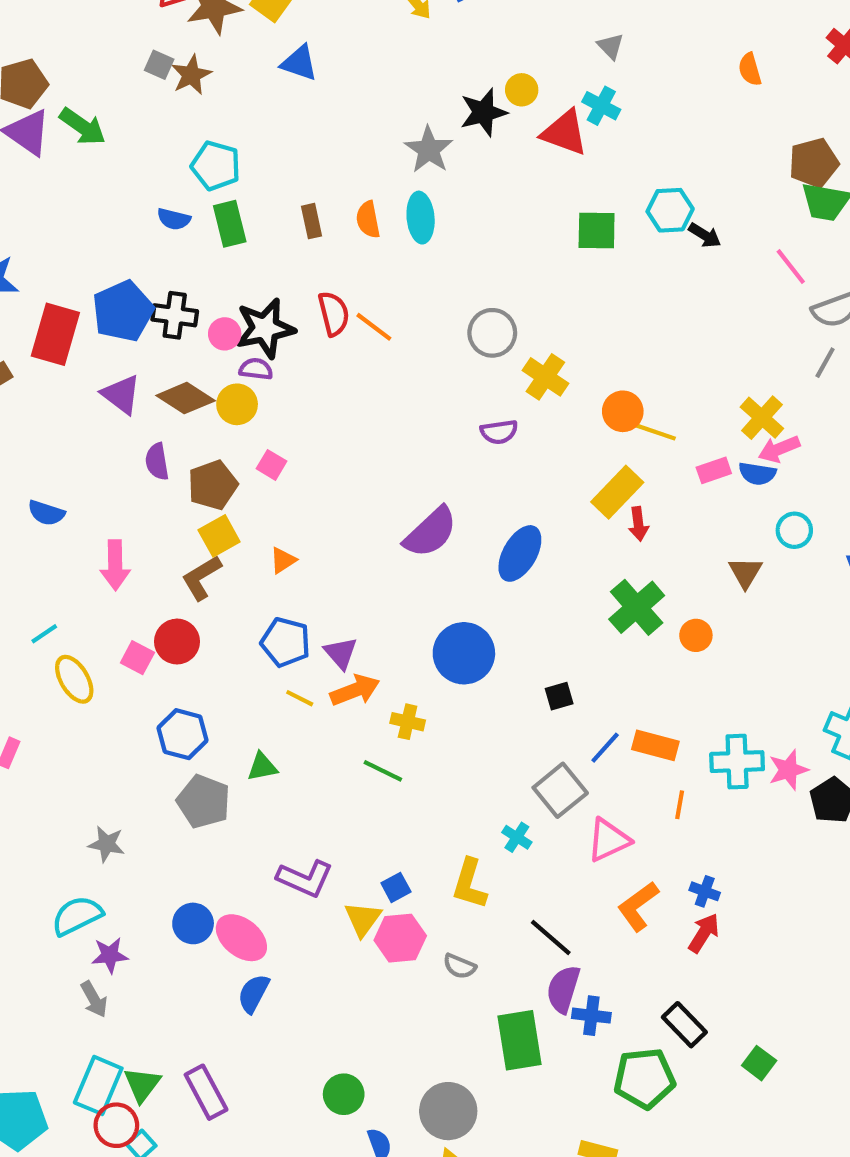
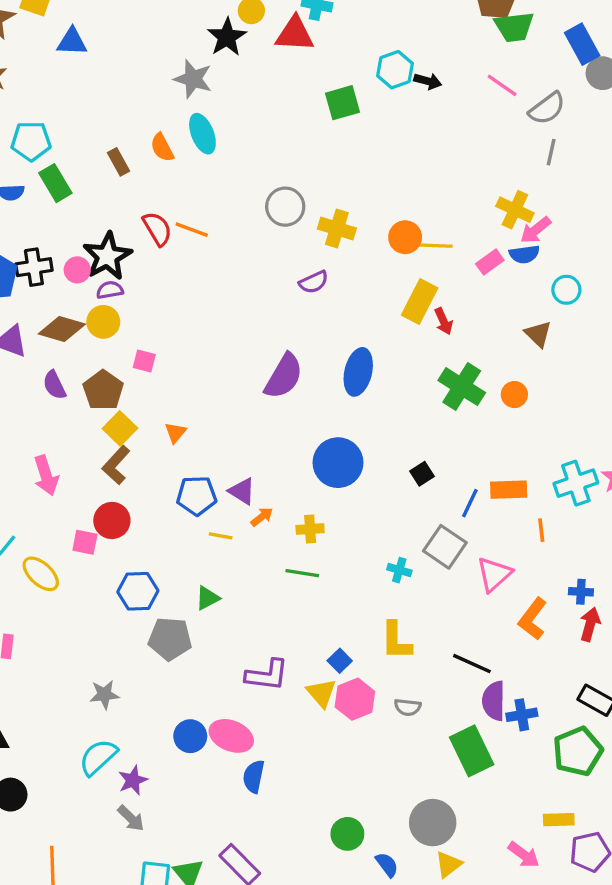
orange arrow: (355, 690) -> (262, 517), size x0.6
cyan cross: (517, 837) -> (399, 570), moved

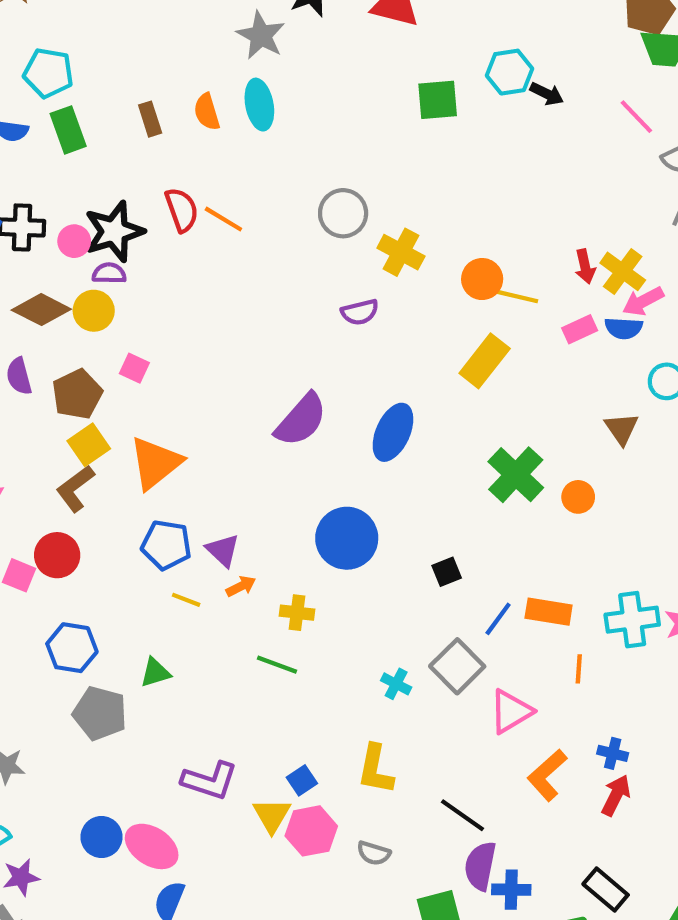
red arrow: (444, 321) -> (585, 267), moved
orange triangle: (175, 433) -> (155, 463), size x2.0

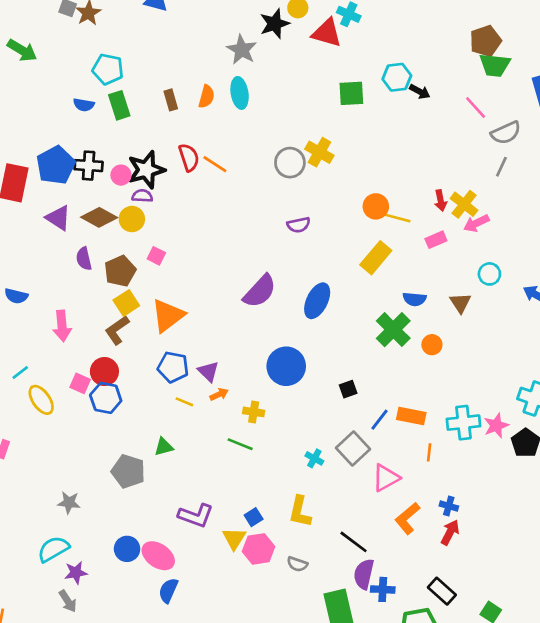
orange semicircle: (207, 112) -> (206, 97), turned -150
yellow cross: (401, 252) -> (319, 152), moved
blue semicircle: (624, 328) -> (415, 299), moved
blue hexagon: (72, 648) -> (106, 398), moved

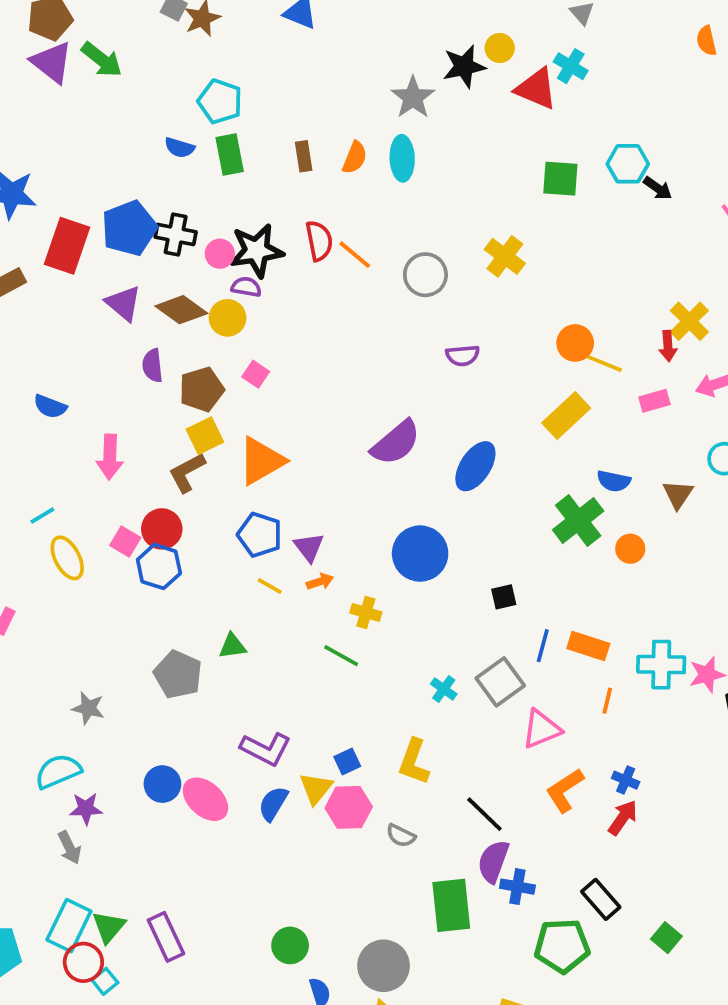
gray circle: (290, 163) -> (425, 275), moved
yellow cross: (464, 204) -> (689, 321), moved
blue line: (379, 420) -> (543, 646), turned -30
blue semicircle: (168, 590) -> (273, 804), moved

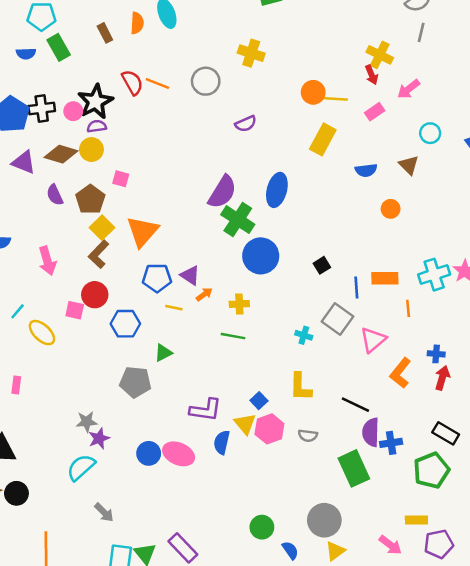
green cross: (578, 520) -> (238, 220), moved
blue hexagon: (159, 566) -> (125, 324), moved
purple star: (86, 809) -> (99, 438), moved

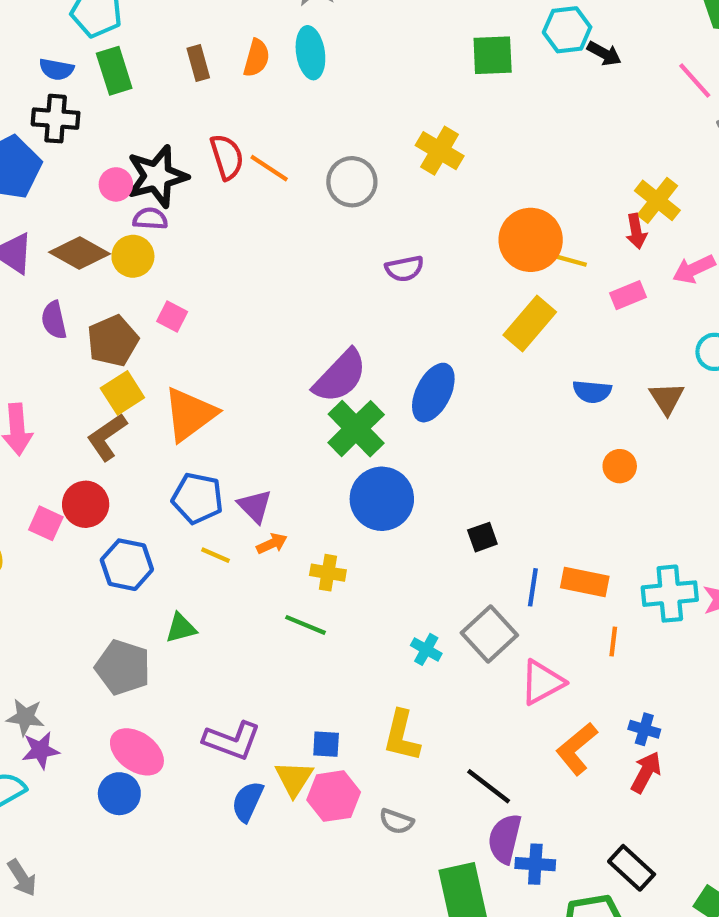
orange circle: (313, 92) -> (531, 240), size x1.5
black cross: (42, 108) -> (56, 119), moved
blue square: (259, 401) -> (326, 744), turned 35
pink ellipse: (179, 454) -> (137, 752), moved

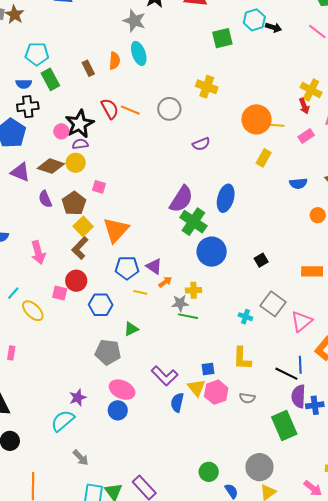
yellow rectangle: (530, 323) -> (264, 158), size x0.7
blue line: (533, 587) -> (300, 365), moved
gray star: (25, 717) -> (180, 303), moved
purple L-shape: (232, 741) -> (165, 376), turned 36

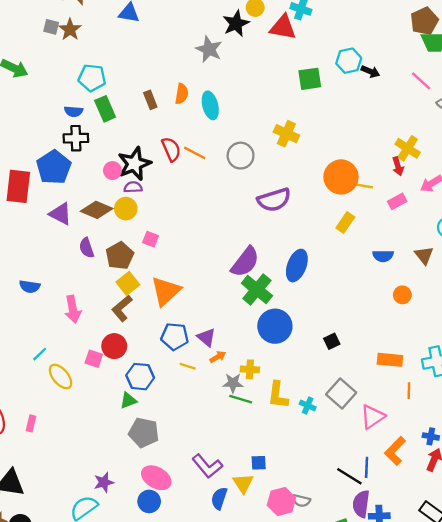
cyan ellipse: (139, 53) -> (210, 105), moved
purple semicircle: (201, 144) -> (274, 200), size x1.6
green triangle: (131, 329) -> (128, 400), moved
yellow L-shape: (242, 358) -> (278, 395), moved
pink hexagon: (216, 392) -> (281, 502), moved

